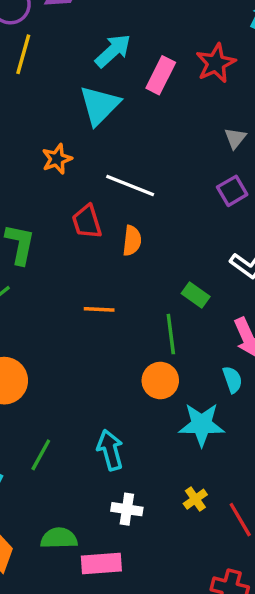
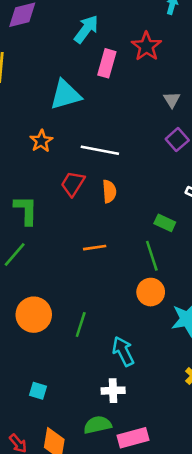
cyan arrow: (113, 51) -> (86, 29), moved
cyan triangle: (99, 105) -> (65, 95), turned 40
red trapezoid: (87, 222) -> (73, 184), turned 60
green line: (41, 455) -> (81, 324), moved
white cross: (127, 509) -> (113, 391), moved

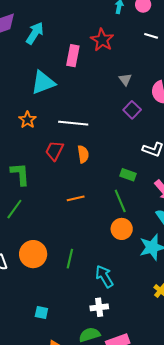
cyan arrow: (86, 29) -> (35, 33), moved

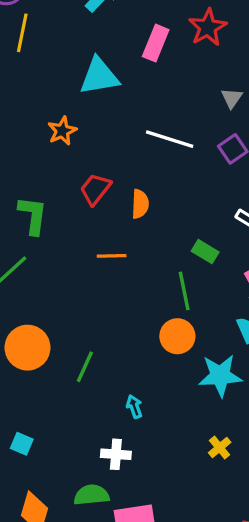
white line: (73, 123) -> (170, 139), moved
orange line: (76, 198) -> (112, 256), moved
cyan arrow: (104, 276) -> (134, 407), size x0.6

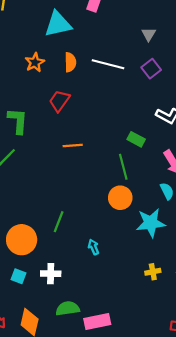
orange semicircle: (140, 204) -> (70, 62), moved
orange circle: (27, 348) -> (22, 240), moved
yellow cross: (220, 448) -> (153, 272), turned 32
white cross: (116, 454) -> (51, 274), moved

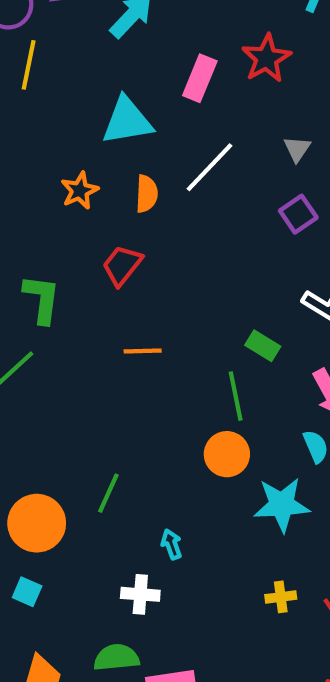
white line: (108, 64) -> (210, 167), moved, turned -64
white cross: (51, 274) -> (140, 594), moved

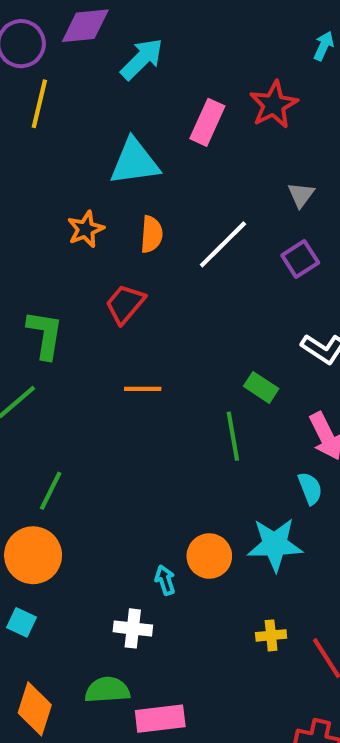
white line: (210, 167) -> (223, 244), moved
orange circle: (227, 454) -> (209, 556), moved
green line: (108, 493) -> (51, 491), moved

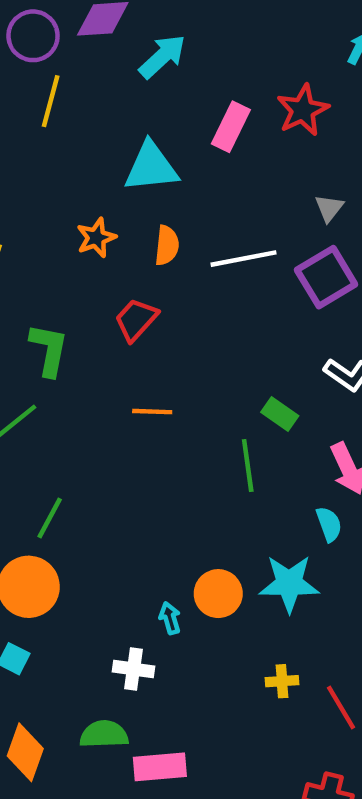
white line: (223, 244) -> (243, 259), turned 32
purple square: (300, 259) -> (326, 277), size x1.5

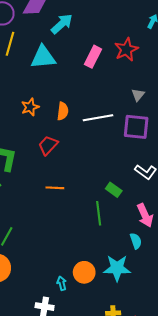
cyan triangle: (151, 167) -> (43, 57), moved
purple square: (326, 277) -> (136, 127), turned 36

